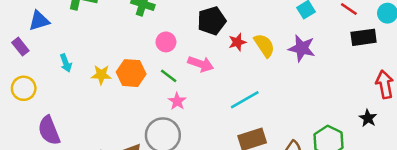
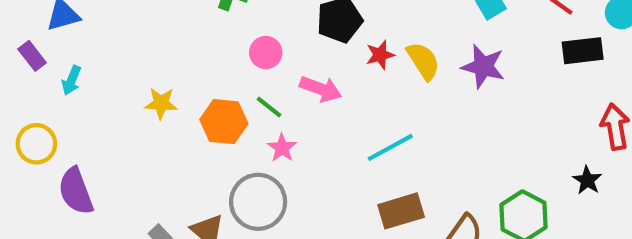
cyan arrow: (66, 63) -> (71, 80), moved, turned 42
orange hexagon: (131, 73) -> (224, 122), moved
yellow circle: (24, 88) -> (36, 144), moved

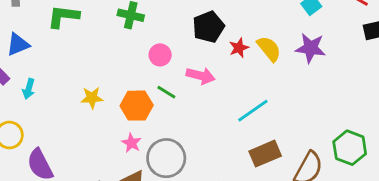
pink star: (282, 148) -> (131, 143), moved

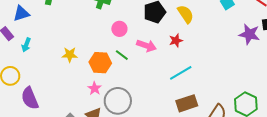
red star: (239, 48) -> (176, 41), moved
purple star: (311, 48) -> (249, 34), moved
yellow semicircle: (269, 49) -> (186, 14), moved

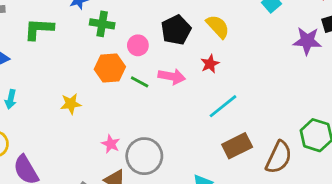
pink circle: (119, 29) -> (138, 45), moved
green line: (122, 55) -> (140, 82), moved
orange hexagon: (100, 63) -> (110, 68), moved

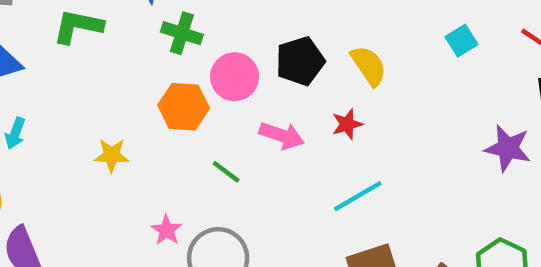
purple star: (307, 41) -> (508, 148), moved
pink circle: (138, 45) -> (235, 77), size x1.4
green line: (140, 82) -> (226, 172), moved

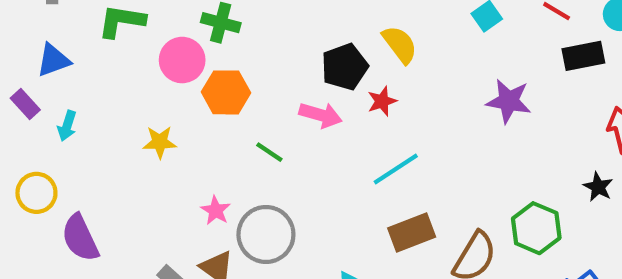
black pentagon: (300, 61) -> (345, 67), moved
pink circle: (235, 77) -> (182, 60), moved
purple star: (508, 148) -> (509, 101), moved

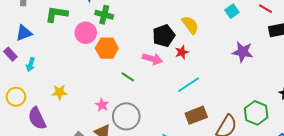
yellow star: (160, 142) -> (60, 92), moved

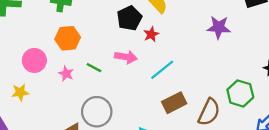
pink circle: (86, 33) -> (34, 60), moved
pink arrow: (152, 59) -> (126, 57), moved
pink star: (102, 105) -> (66, 74), moved

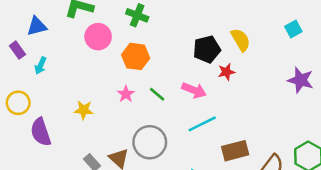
pink circle: (34, 60) -> (98, 37), moved
cyan line: (162, 70) -> (202, 124), moved
yellow star: (20, 92) -> (84, 110), moved

